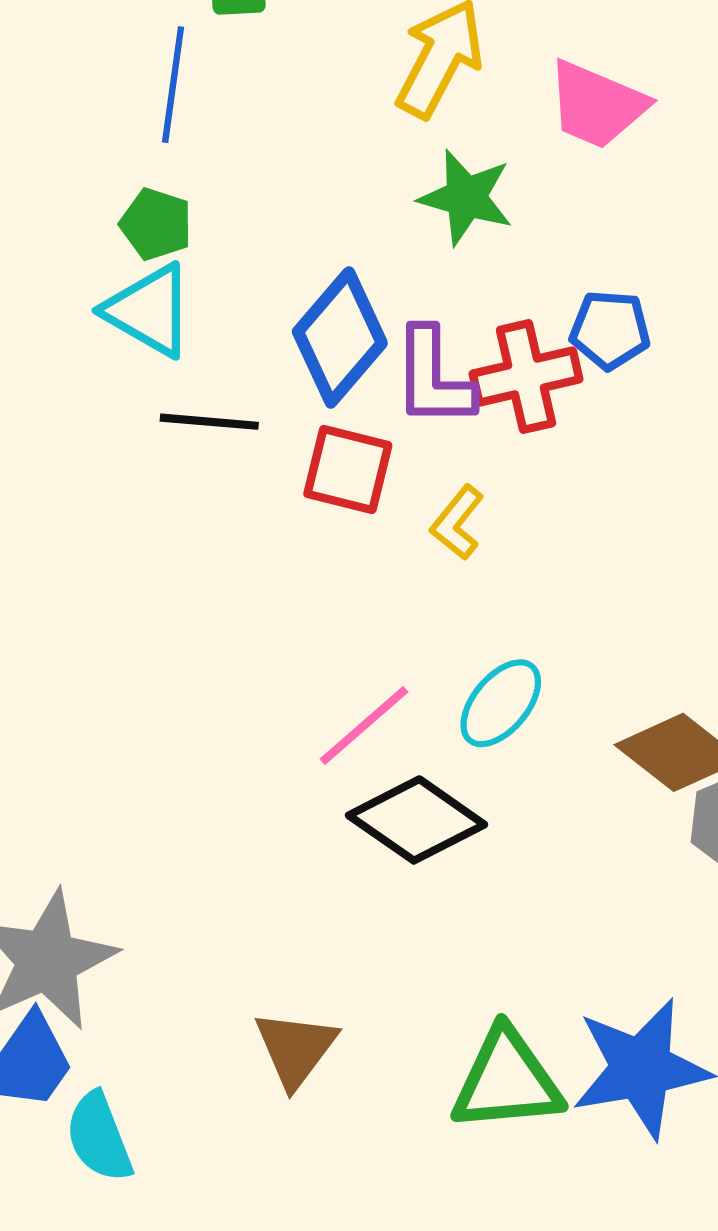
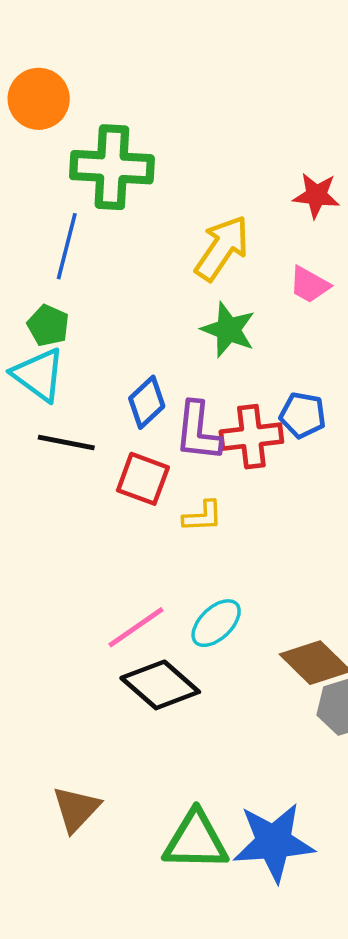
pink trapezoid: (597, 105) -> (309, 285), size x0.7
blue diamond: (340, 337) -> (147, 402), size x0.7
yellow L-shape: (457, 523) -> (203, 516), turned -138

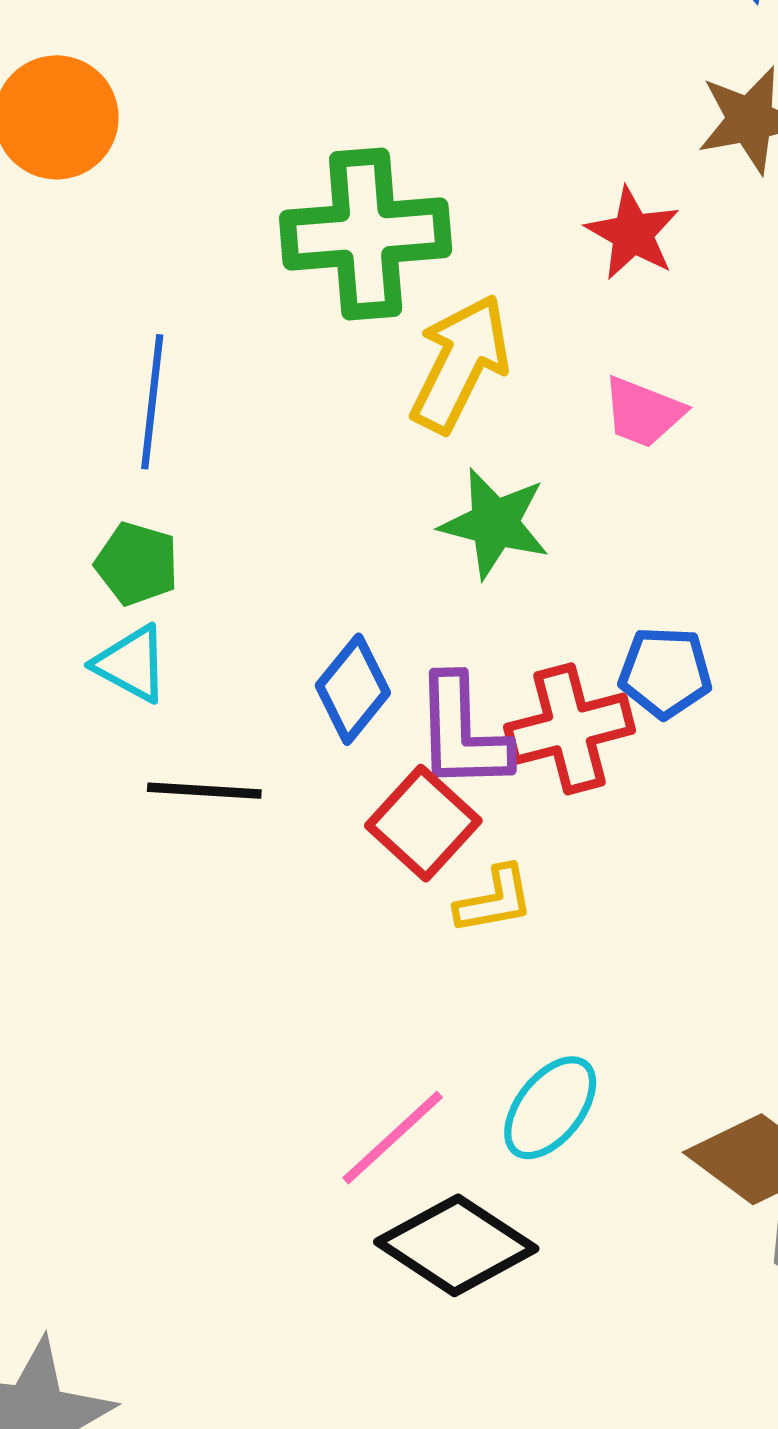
green cross: (112, 167) -> (366, 234), moved
red star: (316, 195) -> (633, 233), turned 30
cyan triangle: (39, 375) -> (131, 664), size x0.7
red square: (143, 479) -> (423, 823), moved, turned 30

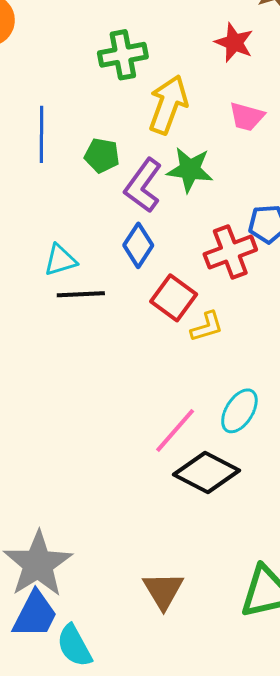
green cross: (366, 234) -> (123, 55), size x0.7
green pentagon: (137, 564) -> (102, 155), moved
cyan triangle: (131, 664) -> (60, 260), moved, turned -39
purple L-shape: (462, 733) -> (143, 185), moved, turned 44

